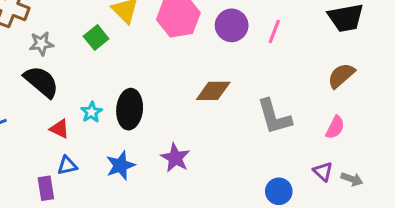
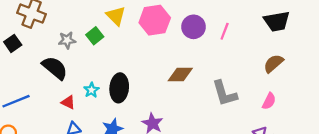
gray star: (41, 44) -> (67, 40), moved

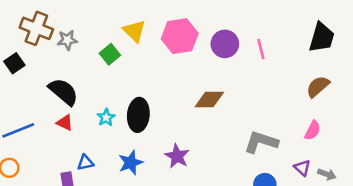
black trapezoid: (277, 21) -> (322, 37), turned -64
pink line: (225, 31) -> (261, 49), turned -35
gray star: (67, 40) -> (67, 40), moved
gray L-shape: (225, 93) -> (261, 142), moved, turned 124
red triangle: (68, 102) -> (65, 123), moved

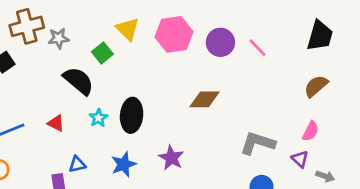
brown cross: (36, 28) -> (27, 26), turned -36
pink line: (261, 49) -> (258, 48), turned -30
black semicircle: (63, 92) -> (78, 81), moved
purple triangle: (302, 168) -> (300, 159), moved

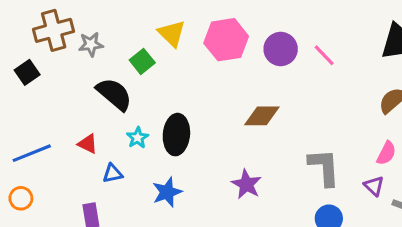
gray L-shape: (258, 143) -> (324, 167), turned 68
purple star: (171, 158) -> (246, 184), moved
blue triangle: (77, 164) -> (113, 173), moved

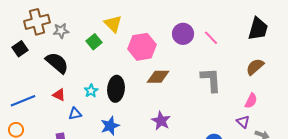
pink hexagon: (226, 40) -> (142, 47), moved
black semicircle: (114, 94) -> (57, 63), moved
brown diamond: (262, 116) -> (158, 77), moved
gray L-shape: (324, 167) -> (211, 80), moved

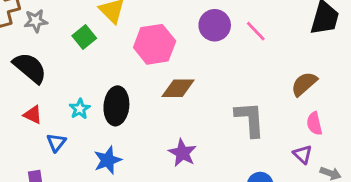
brown semicircle: (255, 67) -> (304, 84), moved
gray L-shape: (211, 80) -> (250, 119), moved
pink semicircle: (251, 101) -> (314, 124), turned 140
blue triangle: (75, 114) -> (56, 143), turned -40

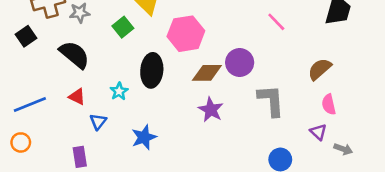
purple circle: (215, 25) -> (240, 62), moved
black ellipse: (116, 106) -> (152, 70), moved
purple star: (182, 153) -> (211, 110), moved

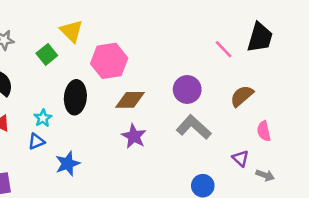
pink line: (276, 22) -> (224, 49), moved
purple circle: (240, 62) -> (187, 89), moved
gray L-shape: (271, 101) -> (194, 127), turned -44
pink semicircle: (329, 104) -> (264, 131), moved
blue triangle: (98, 121) -> (36, 141), moved, turned 30

